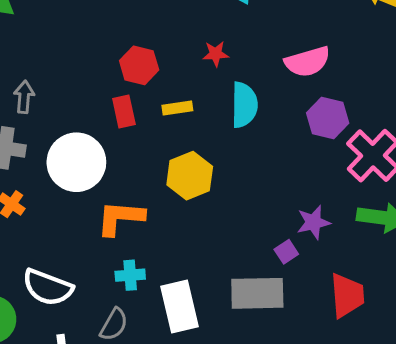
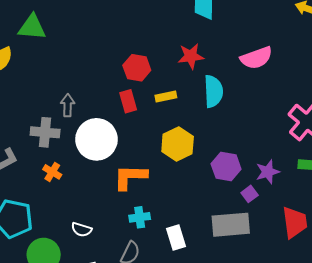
red star: (216, 54) -> (191, 56), size x1.4
gray arrow: (24, 97) -> (68, 105), moved
purple hexagon: (328, 118) -> (226, 166), moved
white semicircle: (48, 287) -> (82, 230), size x0.6
white rectangle: (179, 306) -> (176, 237), size x0.7

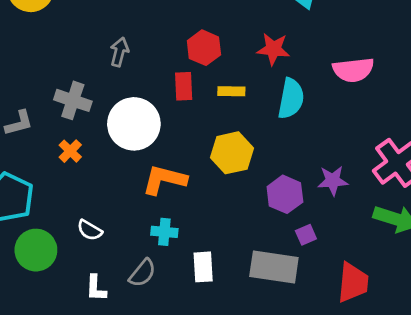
gray arrow: (68, 105) -> (119, 52), moved
purple star: (268, 172) -> (333, 181), moved

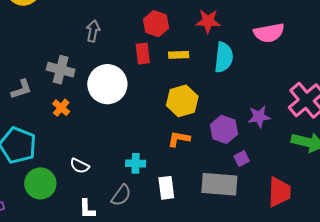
orange L-shape: (164, 180) -> (179, 139), moved, size x0.7

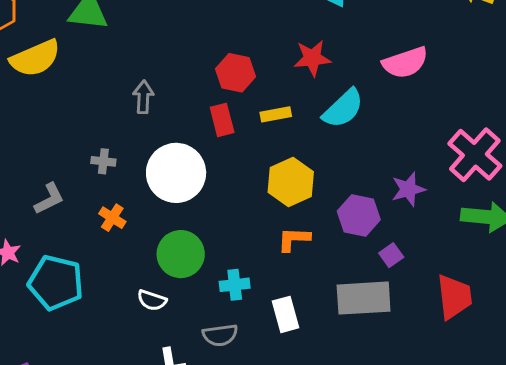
cyan semicircle: (224, 57) -> (343, 109), turned 48
gray cross: (61, 70) -> (103, 161), size x0.6
green circle: (40, 183) -> (181, 254), moved
gray semicircle: (121, 195) -> (220, 335), turned 55

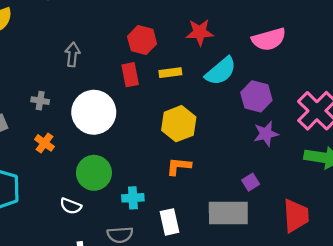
purple hexagon: (359, 215) -> (256, 96), moved

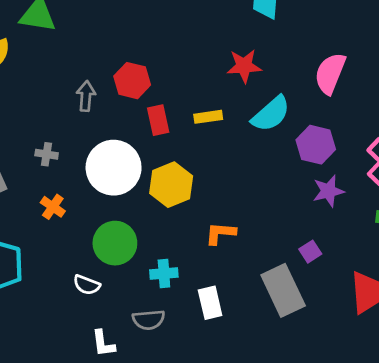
pink semicircle: (269, 39) -> (330, 73), turned 128
red hexagon: (142, 40) -> (132, 81), moved
yellow hexagon: (179, 124) -> (171, 185), moved
gray rectangle: (228, 213) -> (283, 290), turned 66

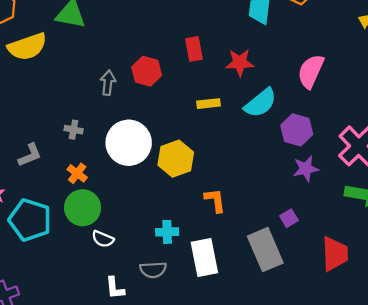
red rectangle: (158, 120) -> (194, 49), moved
orange L-shape: (220, 233) -> (215, 200), turned 76
green circle: (115, 243) -> (83, 208), moved
white rectangle: (210, 303) -> (204, 258), size x1.4

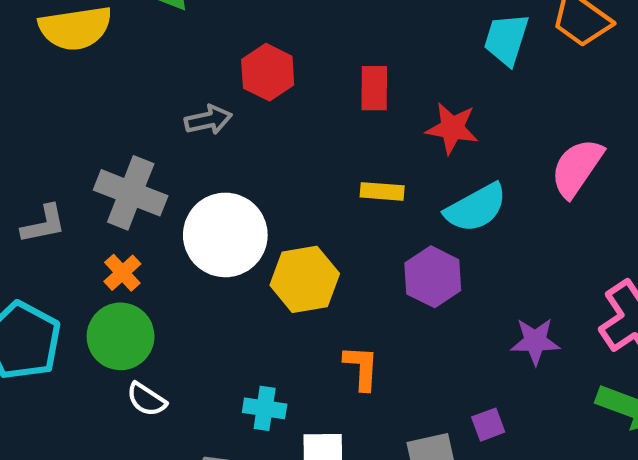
red hexagon: (147, 71) -> (268, 72), moved
gray arrow: (108, 83) -> (208, 120), turned 60
gray cross: (74, 130) -> (131, 193), size x2.0
purple hexagon: (297, 130) -> (433, 277), moved

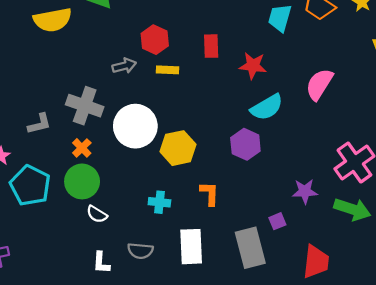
yellow rectangle: (382, 191) -> (167, 70), moved
purple star: (535, 341) -> (305, 191), moved
cyan cross: (265, 408) -> (159, 202), moved

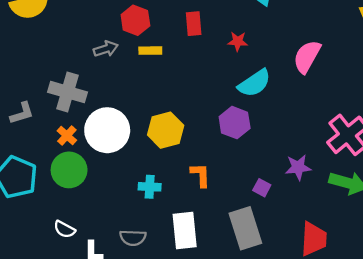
red star: (253, 66) -> (238, 41), size x0.7
white circle: (135, 126) -> (107, 130), moved
white semicircle: (97, 214) -> (64, 229), moved
purple square: (277, 221) -> (262, 188), moved, turned -36

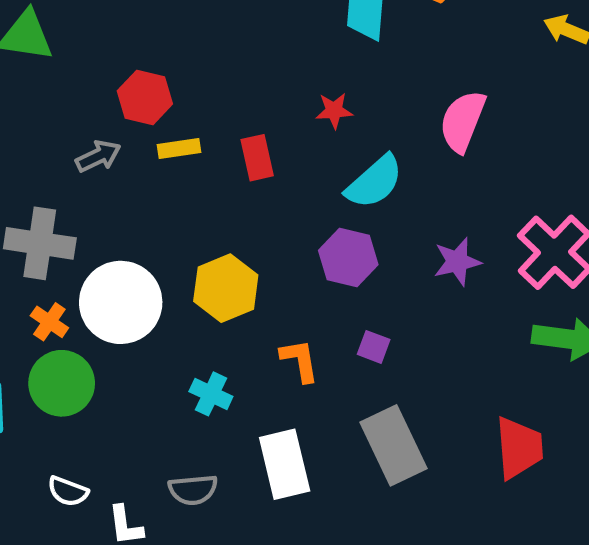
red rectangle: (194, 24) -> (257, 158), moved
purple star: (298, 167) -> (457, 262), moved
cyan cross: (150, 187) -> (211, 394), turned 30
purple square: (262, 188) -> (374, 347), moved

